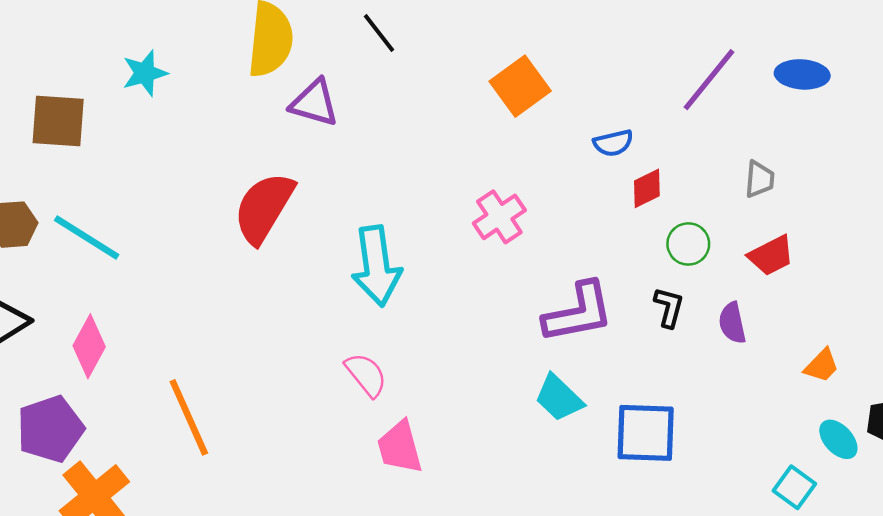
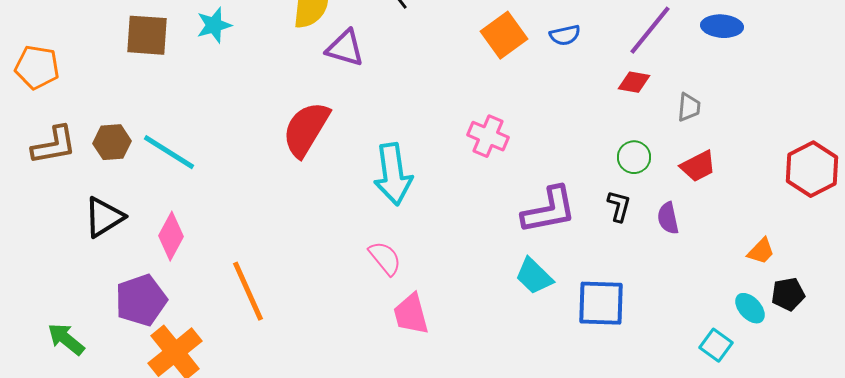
brown square: (58, 121) -> (147, 35), moved
blue semicircle: (613, 143) -> (565, 35), moved
red diamond: (647, 188) -> (634, 82), moved, turned 36
pink cross: (499, 217) -> (488, 136), turned -33
orange trapezoid: (822, 366) -> (761, 251), moved

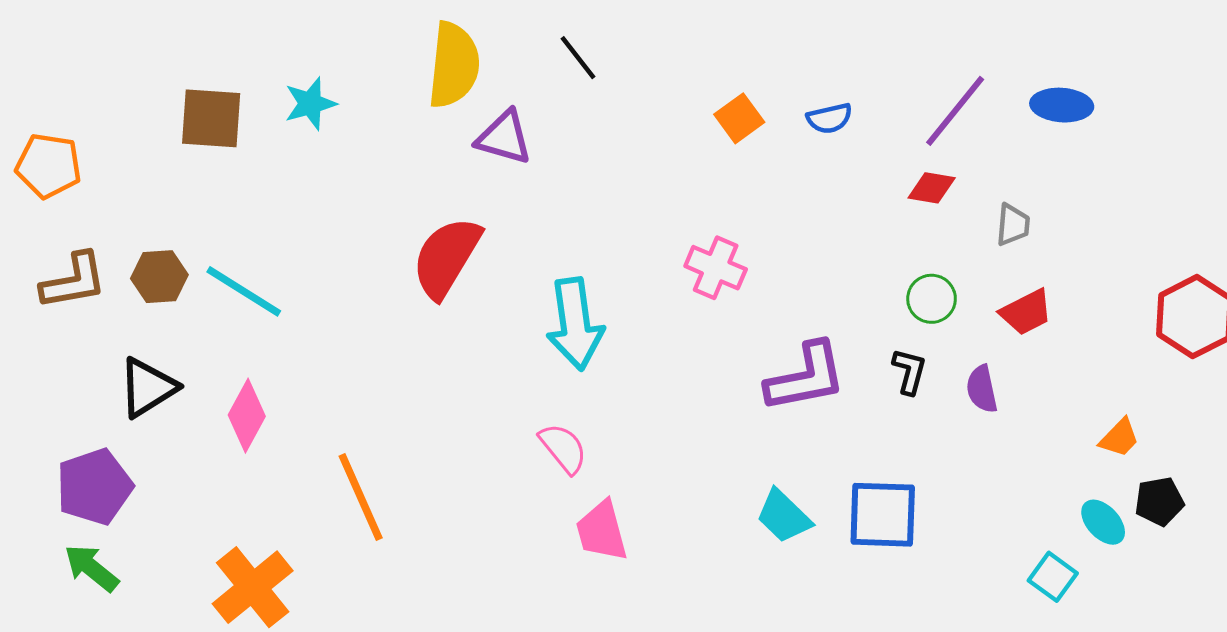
orange square: (504, 35) -> (739, 118), size x0.7
cyan trapezoid: (534, 276) -> (784, 516), moved
purple pentagon: (141, 300) -> (94, 487), moved

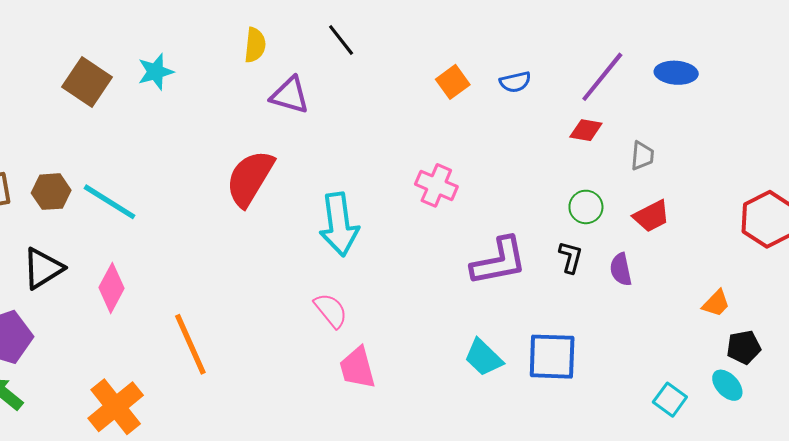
yellow semicircle: (454, 65) -> (255, 45), size x0.6
brown square: (211, 118) -> (87, 82), turned 30
cyan ellipse: (1103, 522) -> (727, 385), moved

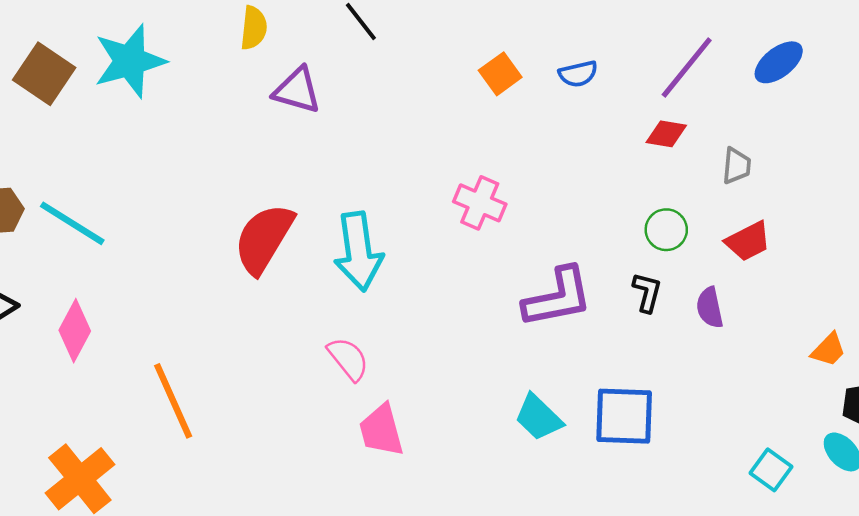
cyan star: (156, 72) -> (130, 61), size x1.6
blue ellipse: (676, 73) -> (779, 62), turned -42
red semicircle: (250, 178) -> (264, 239), moved

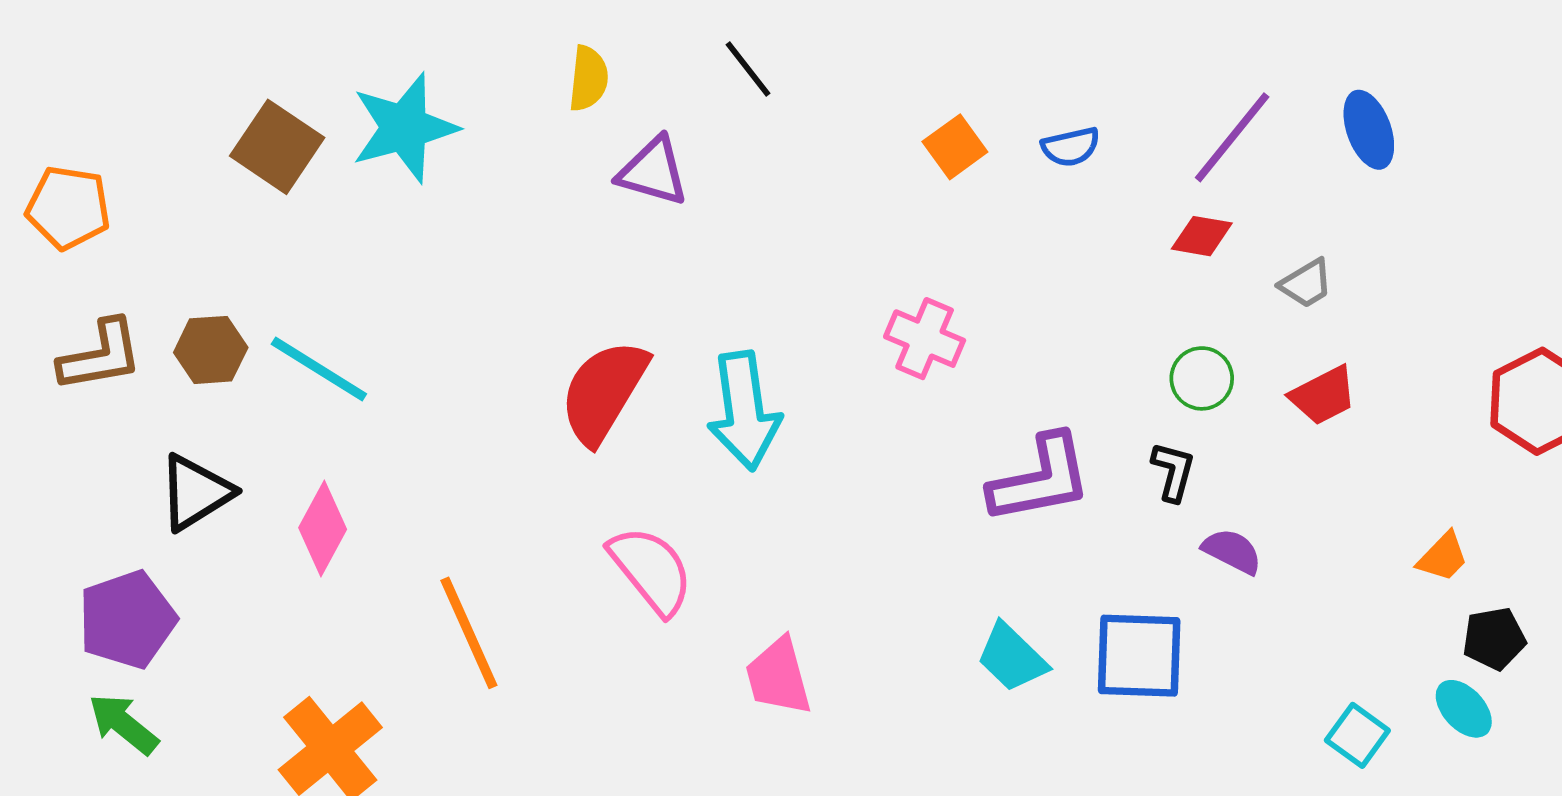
blue ellipse: (779, 62) -> (1369, 130), turned -72
gray trapezoid: (737, 166) -> (1306, 284), turned 54
purple semicircle: (710, 308) -> (1232, 551), moved, turned 129
pink semicircle: (348, 359) -> (651, 570), moved, size x1.4

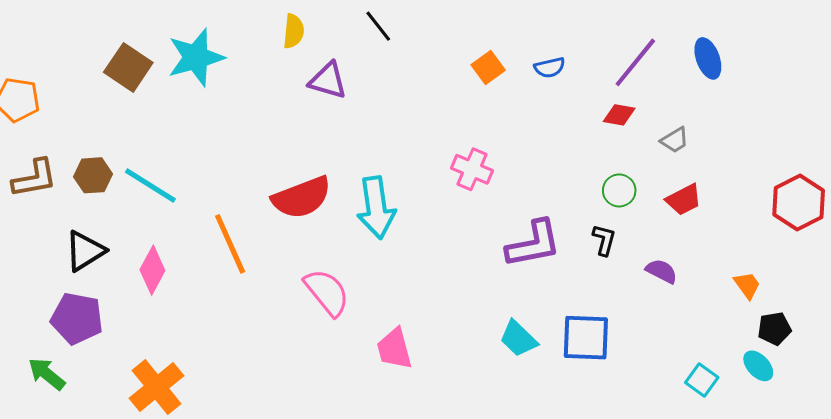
red semicircle: (604, 392) -> (302, 198), turned -142
purple semicircle: (1232, 551) -> (662, 271), moved
orange trapezoid: (1443, 557) -> (747, 285), turned -80
purple pentagon: (127, 620) -> (77, 318), moved, turned 30
orange line: (469, 633) -> (230, 244), moved

